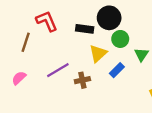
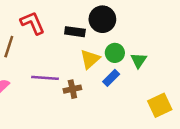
green circle: (120, 39) -> (115, 53), moved
purple line: (58, 70) -> (45, 78), turned 35

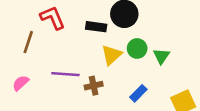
blue rectangle: (111, 78) -> (138, 93), moved

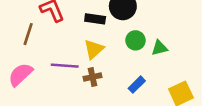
yellow triangle: (111, 55) -> (94, 49), moved
green triangle: (161, 56) -> (160, 48), turned 42
pink semicircle: (21, 83) -> (20, 74), size x1.5

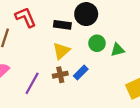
purple line: (65, 66) -> (32, 83), moved, turned -65
blue rectangle: (137, 85) -> (81, 72), moved

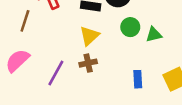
blue rectangle: (81, 72) -> (138, 79), moved, turned -48

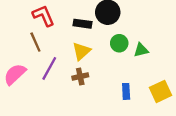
brown line: (25, 21) -> (35, 42), moved, turned -42
purple line: (56, 73) -> (49, 68), moved

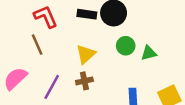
black rectangle: (83, 24) -> (87, 14), moved
purple line: (49, 68) -> (52, 87), moved

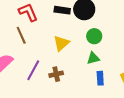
green triangle: (149, 53) -> (93, 58), moved
brown cross: (84, 81) -> (56, 74), moved

